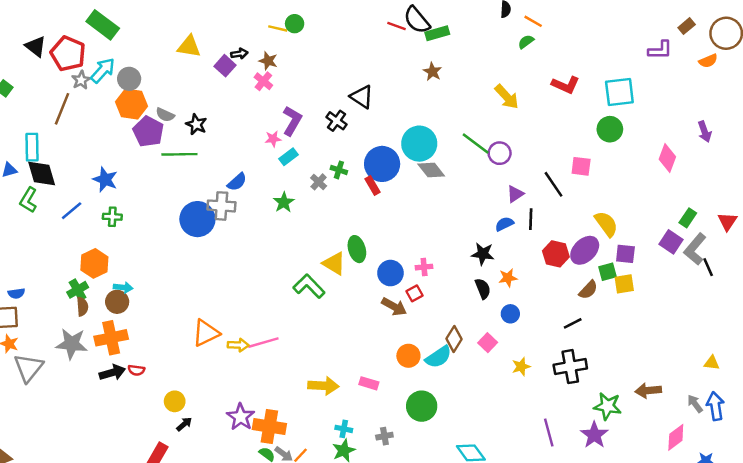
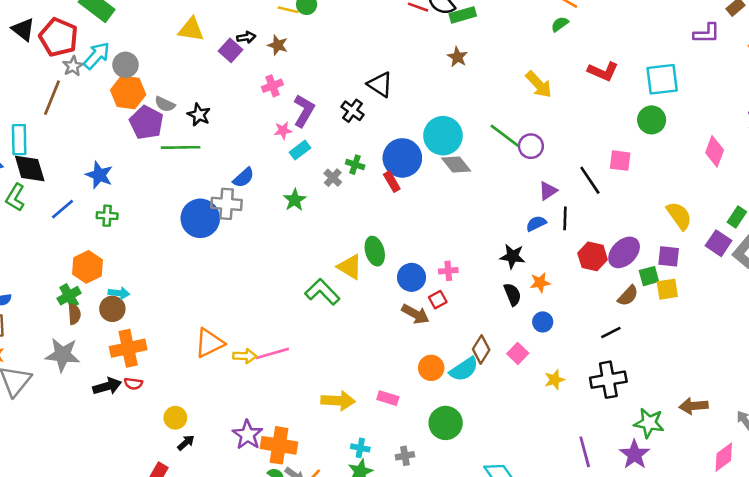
pink cross: (263, 81) -> (272, 86), moved, turned 30
yellow semicircle: (606, 224) -> (679, 216), moved
orange cross: (111, 338) -> (128, 348), moved

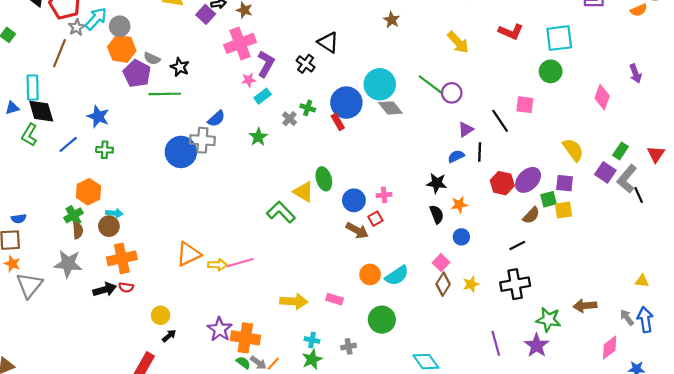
pink cross: (272, 86) -> (240, 43), size x1.8
brown diamond: (481, 350) -> (443, 284), moved

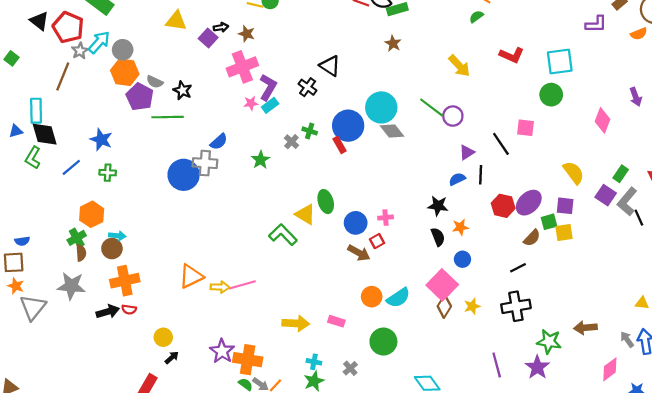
cyan rectangle: (263, 96) -> (270, 105), moved
pink square: (441, 263) -> (442, 285), size x1.8
gray cross: (349, 346) -> (350, 368), turned -32

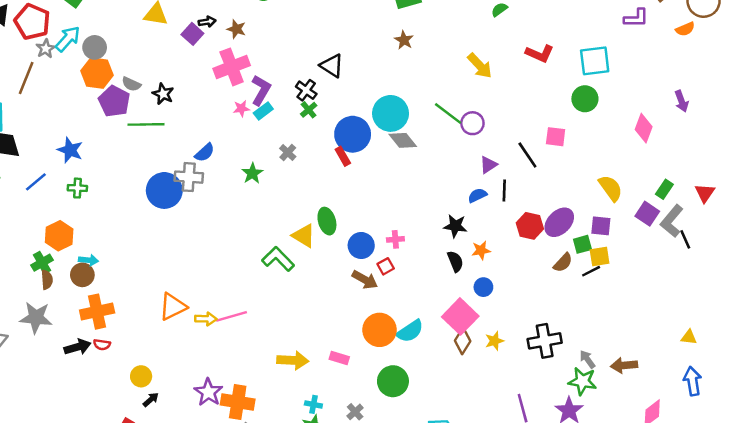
green cross: (310, 131) -> (309, 110), moved, turned 32
black line: (518, 268) -> (591, 271), moved
orange circle: (372, 297) -> (380, 330), size x1.4
gray arrow: (627, 339) -> (587, 359), moved

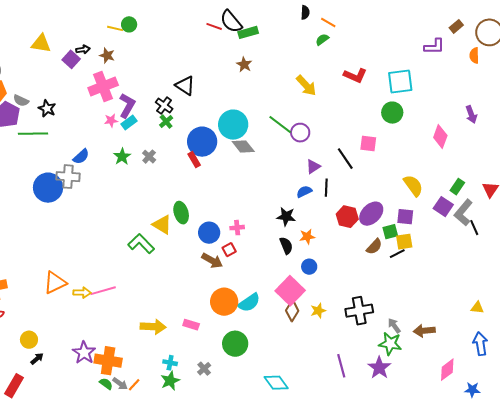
orange semicircle: (685, 29) -> (474, 55), turned 112
green star: (252, 173) -> (122, 157), moved

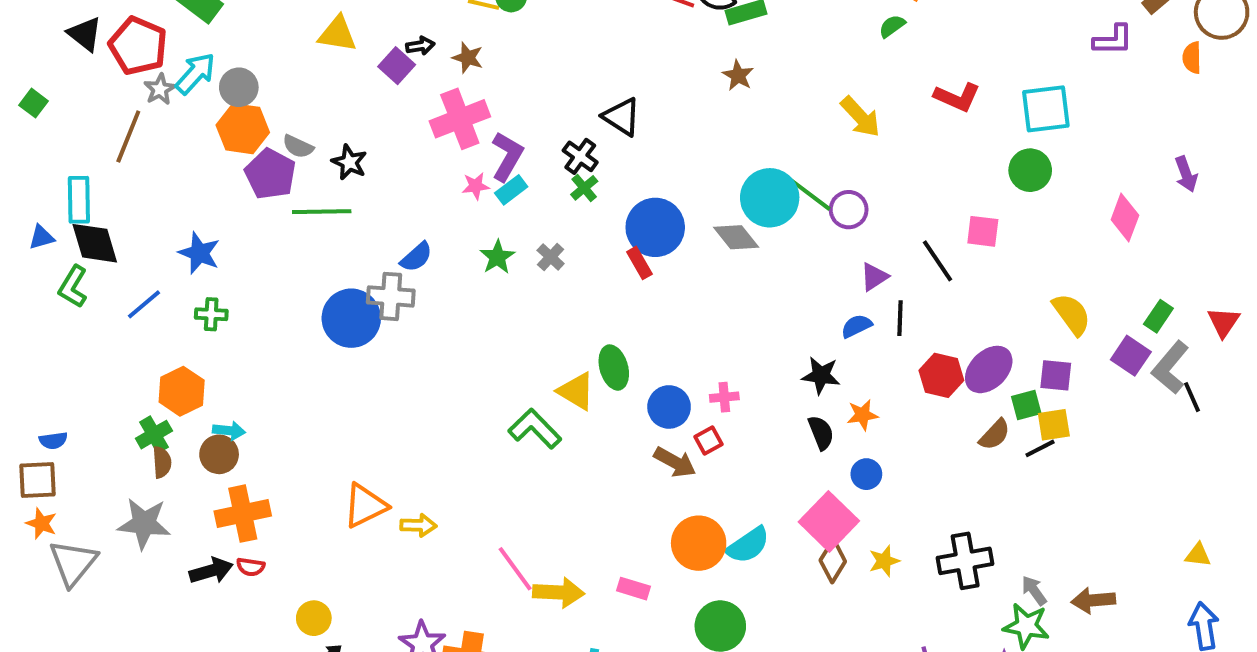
cyan circle: (233, 125) -> (770, 198), moved
pink line: (103, 291) -> (515, 569), moved, turned 70

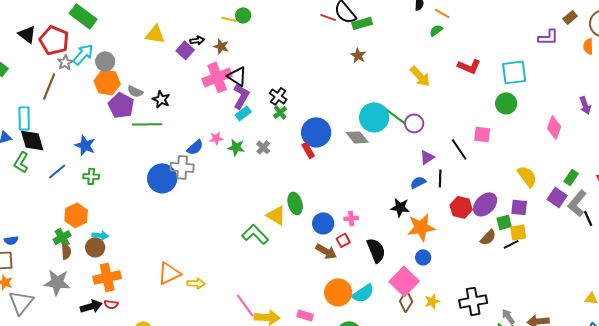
black triangle: (622, 117) -> (237, 76), moved
pink star: (476, 186) -> (216, 138), moved
green star: (497, 257) -> (236, 147), turned -30
orange star: (862, 415) -> (421, 227), size x1.8
black semicircle: (821, 433) -> (376, 250), moved, size x1.4

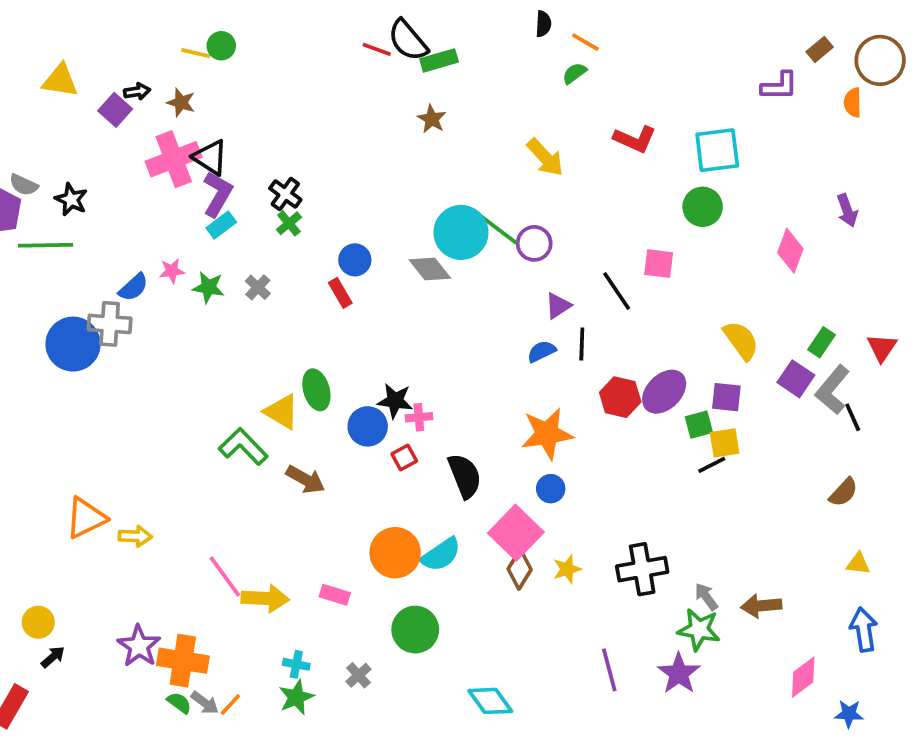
blue circle: (316, 132) -> (355, 260), size x0.6
black star: (400, 207) -> (395, 401), moved
brown semicircle: (488, 237) -> (843, 492), moved
brown arrow: (326, 251) -> (305, 479), moved

